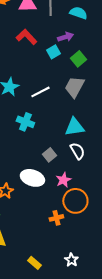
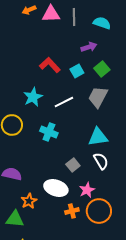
red L-shape: (26, 37) -> (50, 65), moved
cyan square: (53, 52) -> (77, 71), moved
orange cross: (56, 218) -> (72, 211), moved

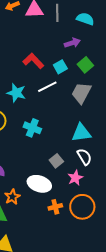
cyan star: (33, 97) -> (16, 93), turned -30
white line: (64, 102) -> (47, 87), moved
pink star: (87, 190) -> (75, 178), moved

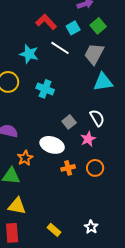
white line: (47, 87) -> (60, 48), turned 60
cyan triangle: (81, 133) -> (103, 82), moved
orange circle: (82, 207) -> (95, 168), size x0.7

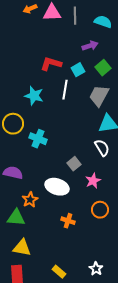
red L-shape: (46, 22) -> (51, 64), turned -30
white line: (60, 48) -> (65, 90), turned 66
cyan cross: (45, 89) -> (38, 139), moved
white semicircle: (97, 118) -> (102, 148), moved
orange cross: (68, 168) -> (68, 221), moved, turned 32

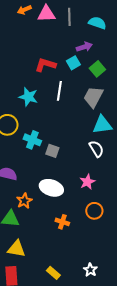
cyan square: (78, 70) -> (73, 63), moved
gray square: (74, 164) -> (52, 151), moved, turned -32

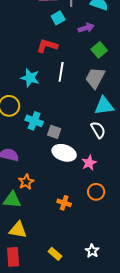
cyan square: (73, 63) -> (58, 18), moved
white ellipse: (51, 188) -> (64, 153), moved

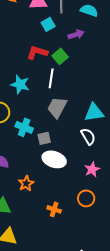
green square: (99, 50) -> (60, 56), moved
gray trapezoid: (95, 78) -> (57, 107), moved
gray square: (54, 132) -> (44, 138), turned -32
pink star: (89, 163) -> (92, 169), moved
orange star: (26, 182) -> (26, 183), moved

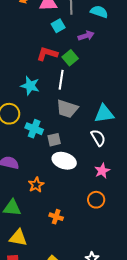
gray trapezoid: (57, 107) -> (67, 109), turned -100
orange cross: (54, 209) -> (56, 217), moved

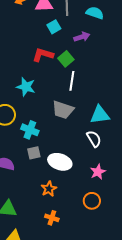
white line: (61, 80) -> (72, 81), moved
gray square: (54, 140) -> (34, 153), moved
orange star: (36, 185) -> (49, 189), moved

